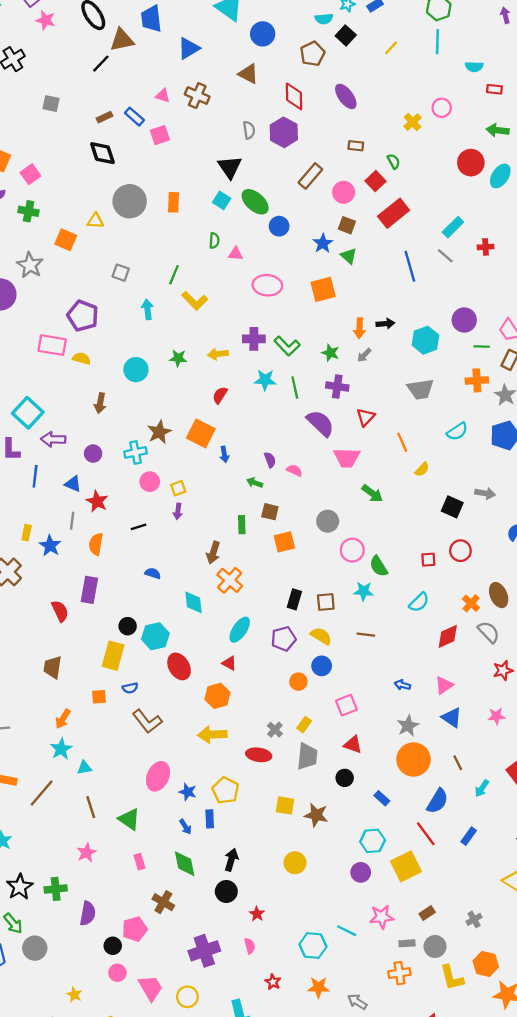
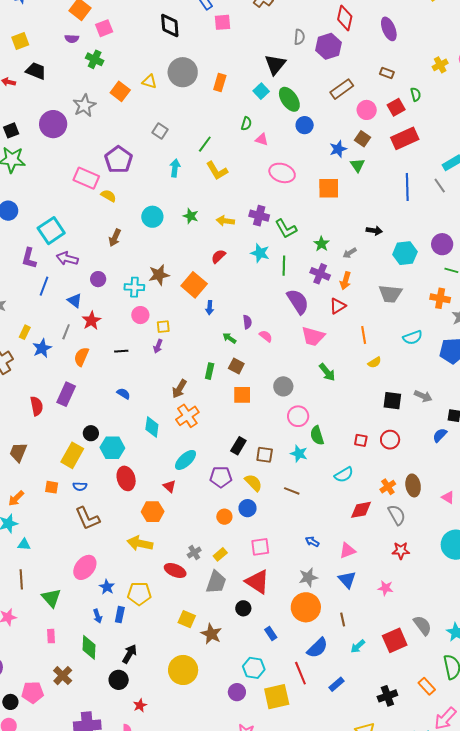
orange arrow: (359, 328) -> (345, 281), moved
black square: (452, 507) -> (392, 401), turned -30
red triangle: (353, 745) -> (257, 582), size x1.5
yellow pentagon: (225, 790) -> (139, 594), turned 30
yellow circle: (295, 863) -> (183, 670), size x1.5

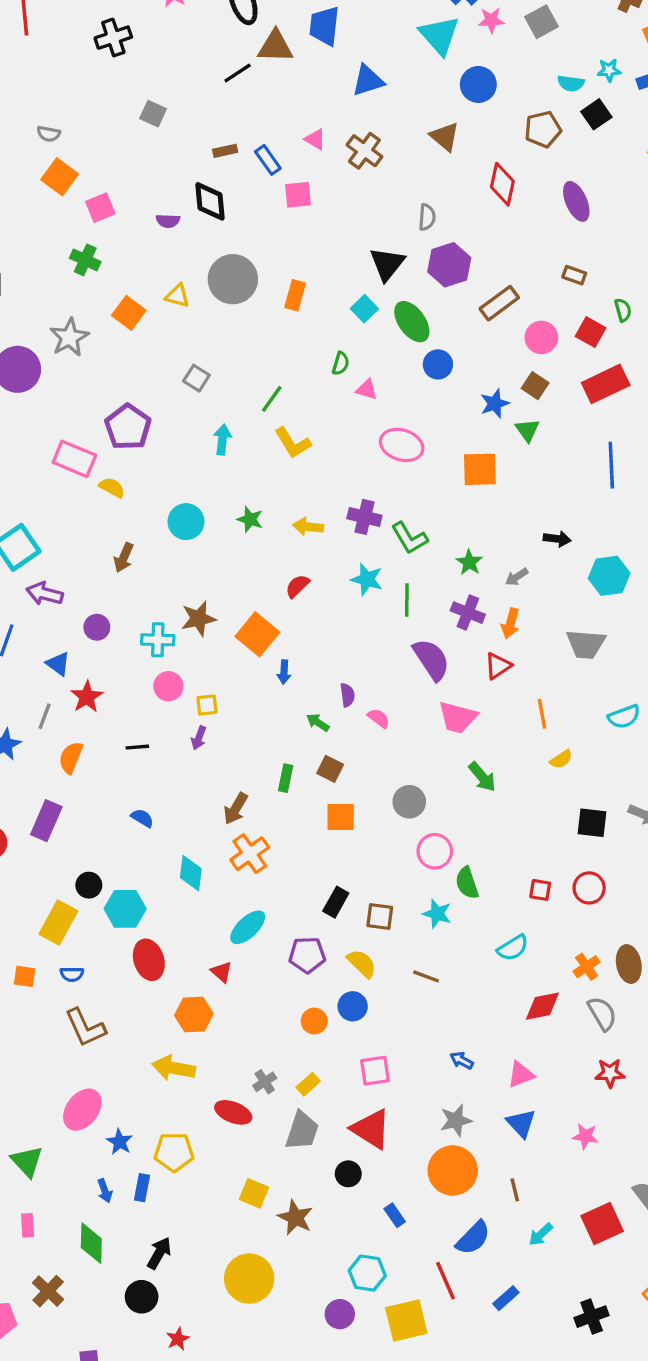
purple semicircle: (72, 39) -> (168, 221), moved
purple hexagon: (328, 46) -> (449, 265), moved
red square: (396, 107) -> (591, 332), turned -30

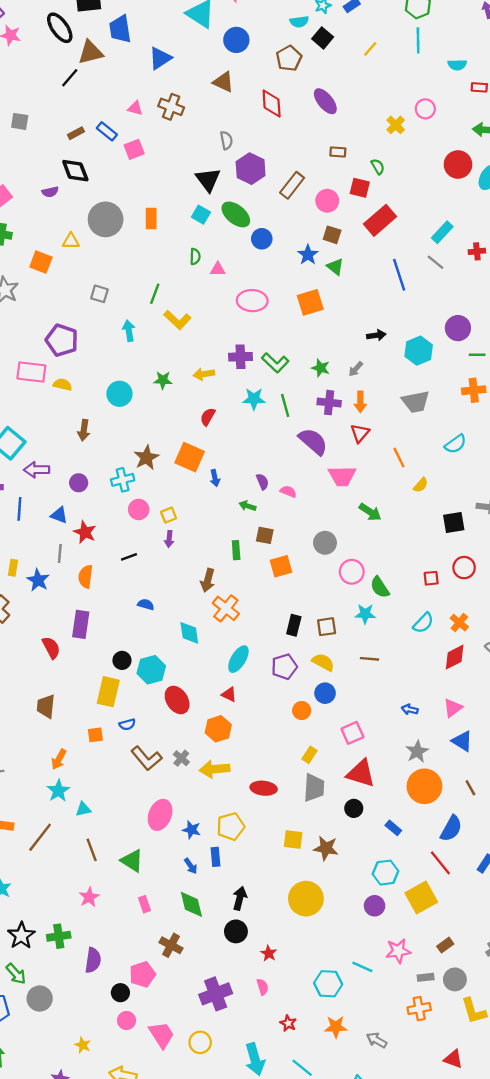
orange cross: (587, 967) -> (459, 623), moved
gray cross: (265, 1082) -> (181, 758), moved

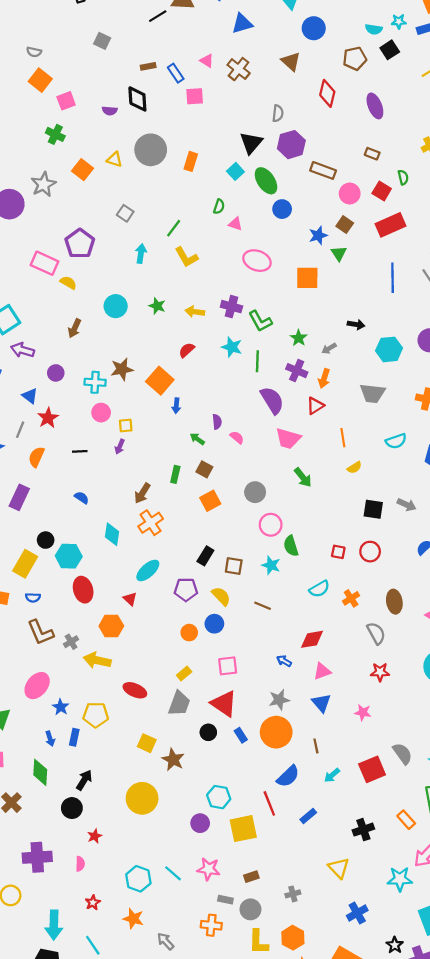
brown rectangle: (292, 185) -> (323, 170), turned 55
orange square: (281, 566) -> (210, 501), turned -30
red diamond: (455, 657) -> (312, 639), moved
blue rectangle: (393, 828) -> (241, 735), moved

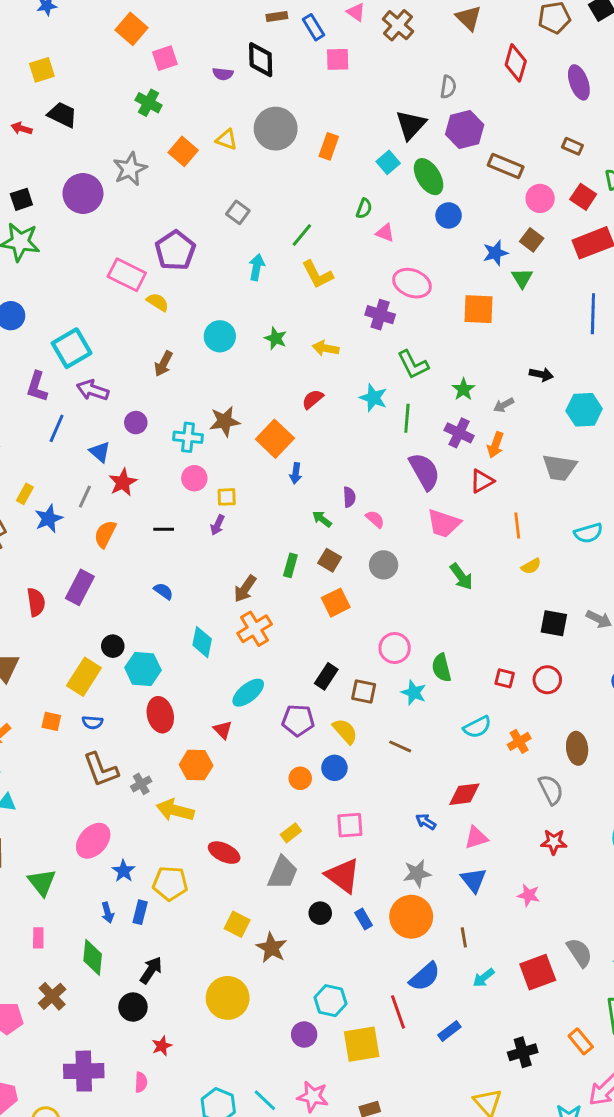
purple cross: (231, 307) -> (380, 315), moved
gray circle: (255, 492) -> (384, 565), moved
pink circle: (271, 525) -> (395, 648), moved

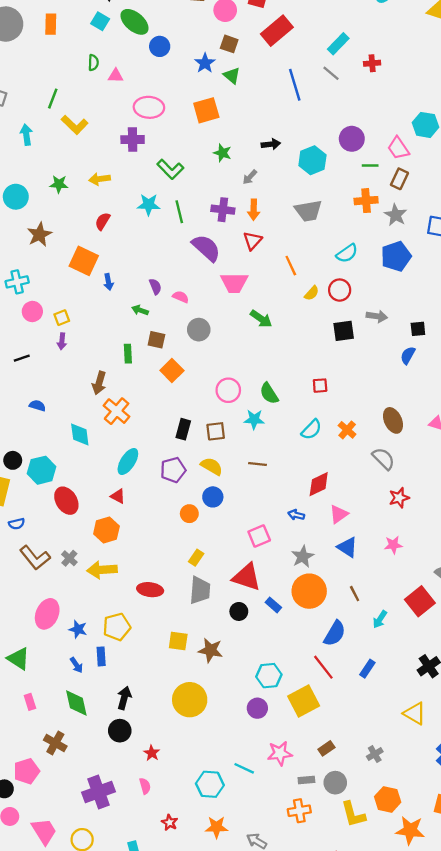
green star: (463, 389) -> (222, 153), moved
brown star: (225, 421) -> (39, 235), moved
red circle: (547, 680) -> (340, 290), moved
pink square: (350, 825) -> (259, 536), moved

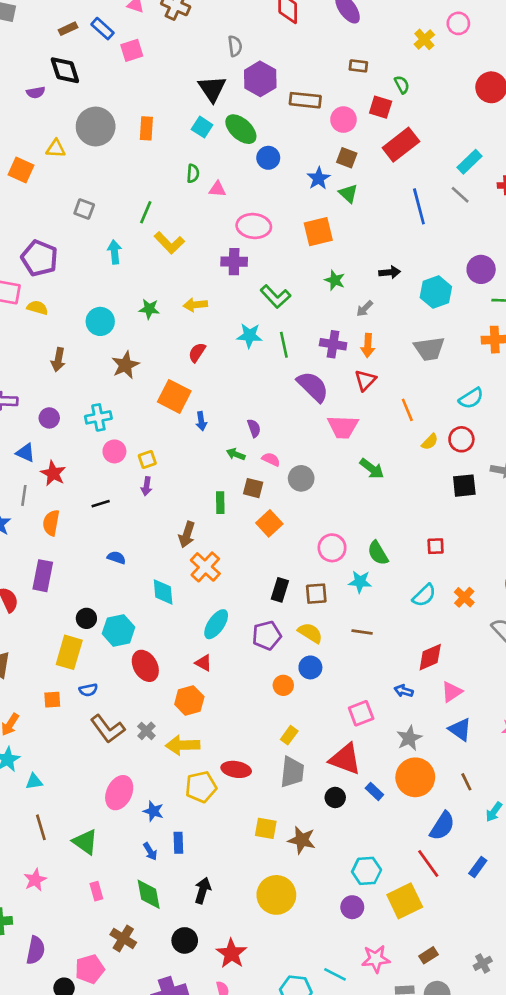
pink semicircle: (181, 297) -> (271, 459), moved
yellow pentagon: (117, 627) -> (201, 787), moved
black circle: (120, 731) -> (185, 940), moved
red star: (152, 753) -> (231, 953), size x1.6

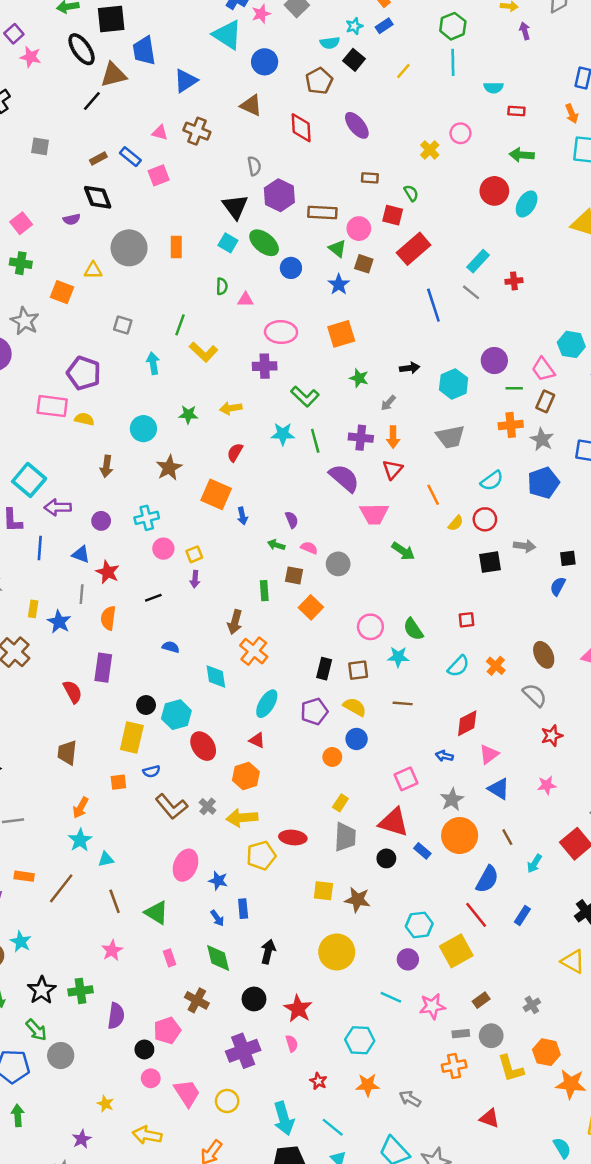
green triangle: (348, 193) -> (337, 249), moved
cyan line: (335, 974) -> (391, 997), moved

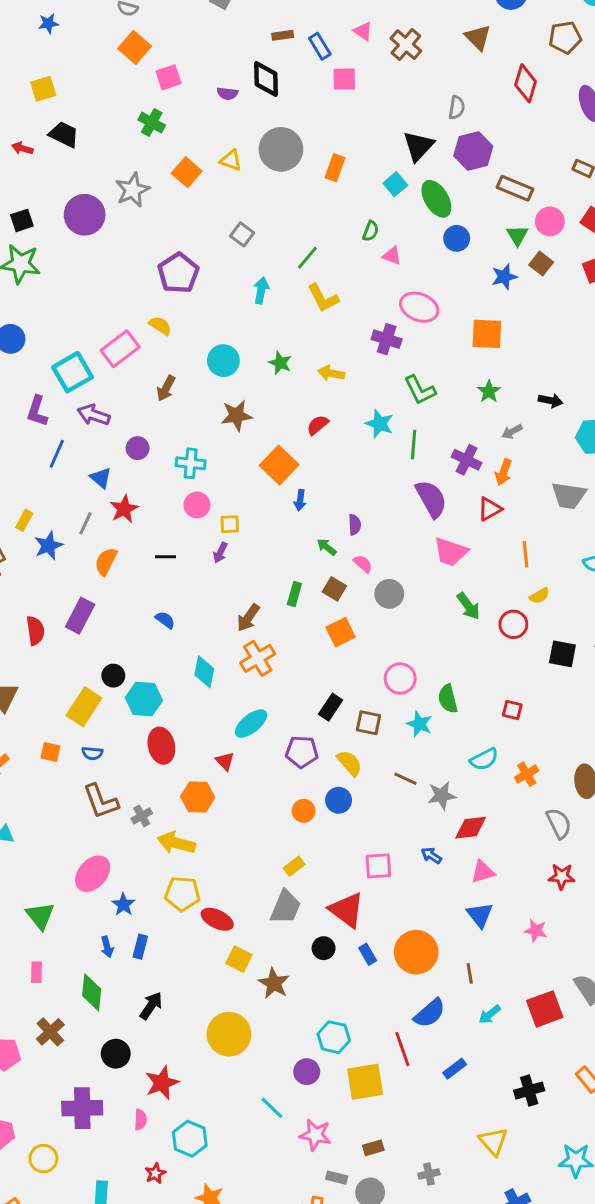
pink rectangle: (52, 406) -> (120, 349), moved, turned -64
red circle: (485, 519) -> (513, 624), moved
gray star: (452, 799) -> (442, 796), moved
red ellipse: (293, 838) -> (217, 919), moved
cyan hexagon: (360, 1040) -> (190, 1139), moved

